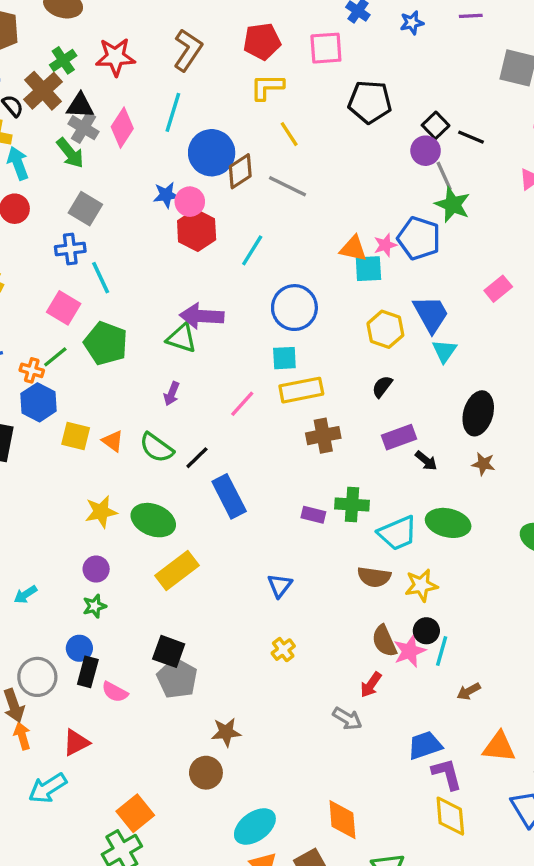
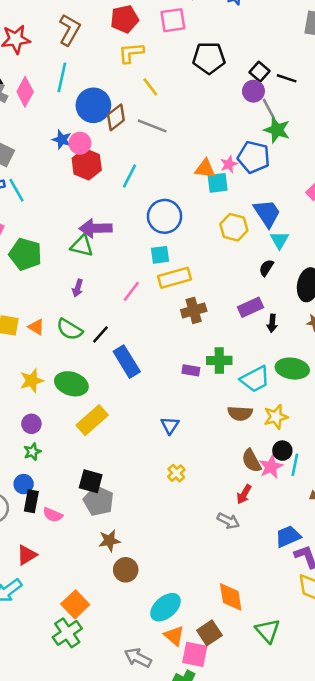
blue star: (166, 195) -> (62, 140), turned 30
cyan line: (101, 278) -> (16, 190), moved
black semicircle: (382, 387) -> (266, 268), moved
black arrow: (426, 461) -> (272, 323), turned 60
brown star: (226, 732) -> (109, 541), moved

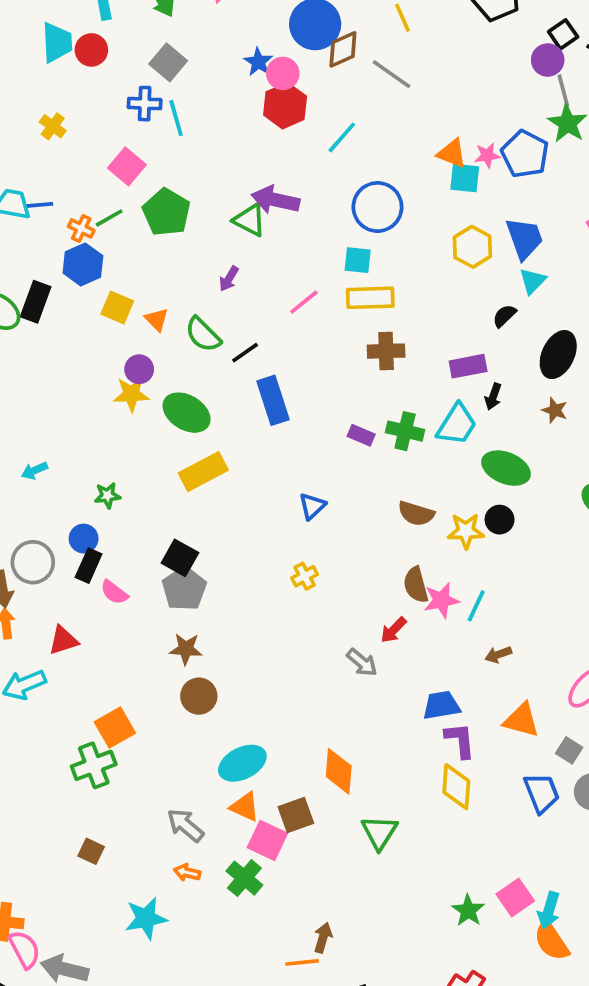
cyan trapezoid: (255, 379) -> (457, 424), moved, turned -44
purple circle: (31, 424) -> (139, 369), moved
black circle: (282, 451) -> (500, 520), moved
orange triangle: (174, 636) -> (245, 807), turned -30

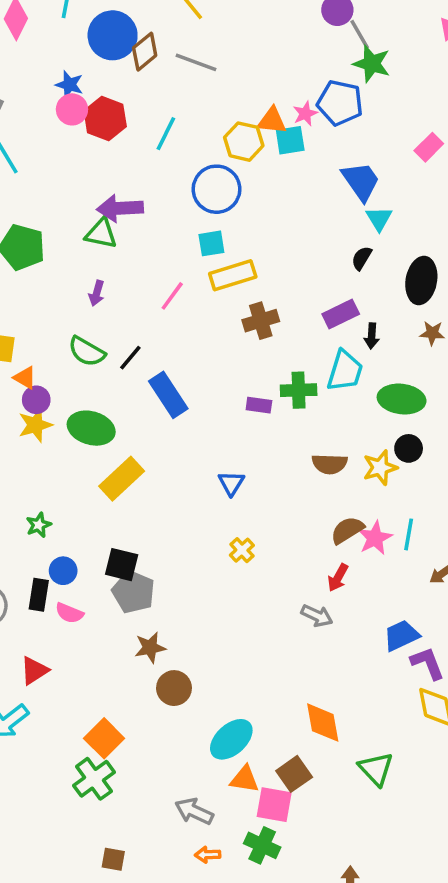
pink circle: (283, 73) -> (72, 109), moved
yellow hexagon: (472, 247) -> (244, 142), moved
orange triangle: (157, 320) -> (25, 378), moved
blue circle: (84, 539) -> (63, 571), moved
brown semicircle: (416, 585) -> (347, 530), turned 88

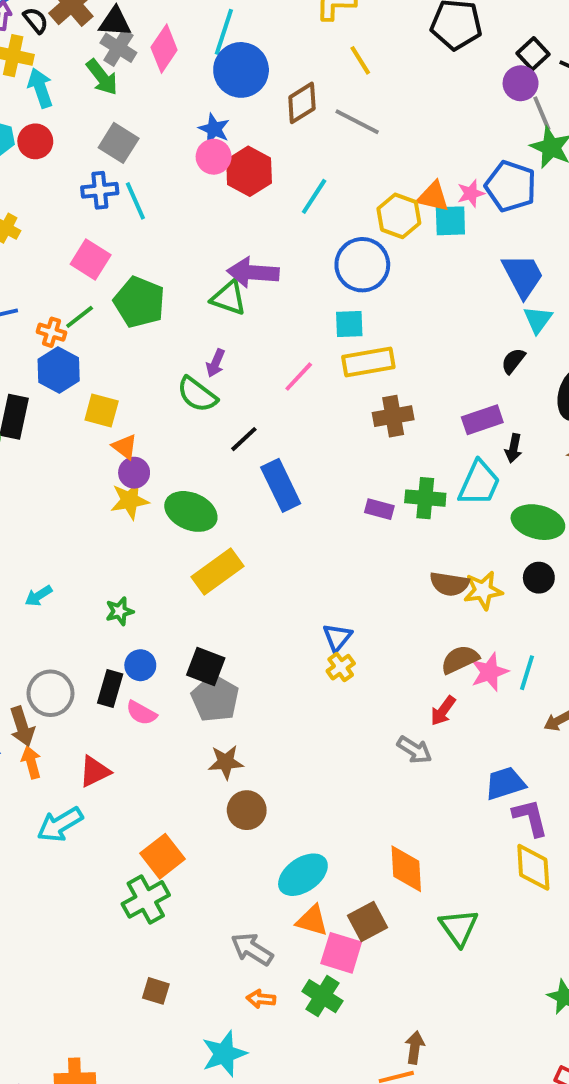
blue circle: (113, 35) -> (241, 70), moved
green semicircle: (87, 352) -> (197, 394), moved
yellow star: (380, 468) -> (483, 590), moved
blue triangle: (231, 483) -> (337, 637), moved

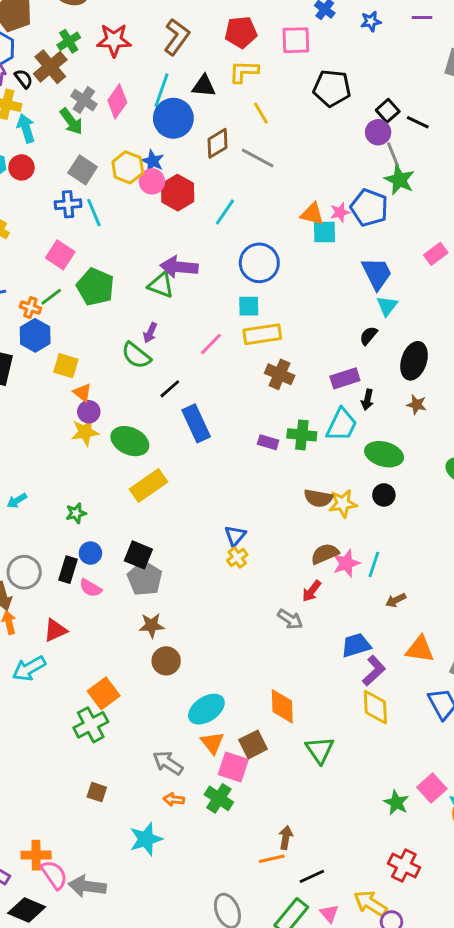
black triangle: (115, 22) -> (204, 86), moved
yellow hexagon: (399, 216) -> (128, 167), moved
brown cross: (393, 416) -> (280, 374), turned 32
purple L-shape: (530, 818) -> (374, 671), turned 60
orange triangle: (312, 921) -> (212, 743), turned 35

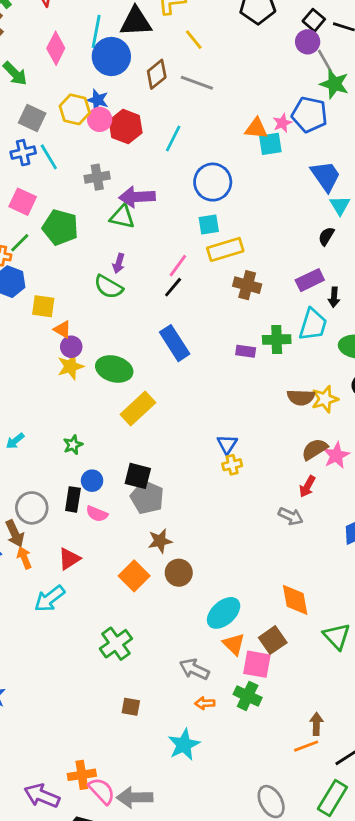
black triangle: (204, 86) -> (136, 22), size x1.4
gray cross: (84, 100) -> (97, 177), moved, turned -35
black line: (170, 389) -> (173, 287), moved
yellow cross: (237, 557) -> (232, 465), turned 30
orange square: (104, 693) -> (134, 576), moved

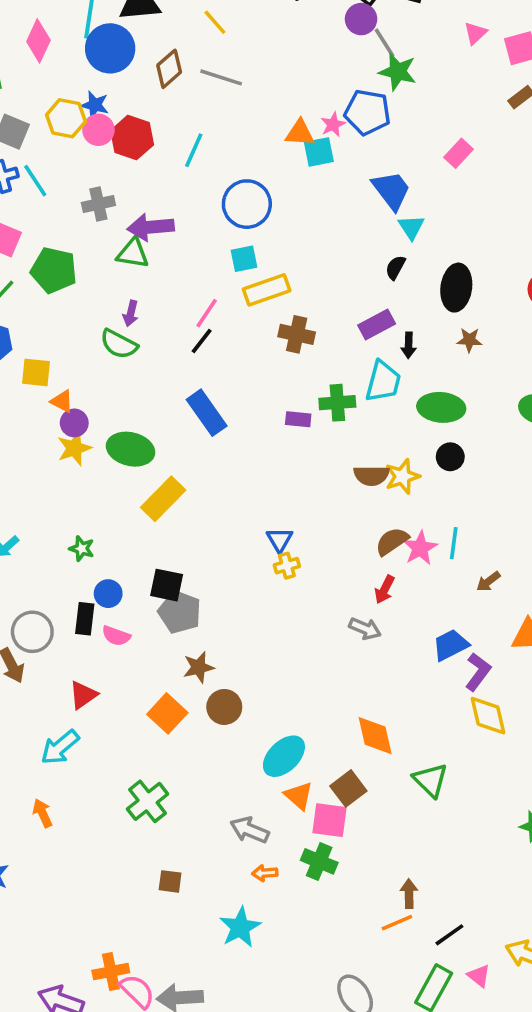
green star: (73, 445) -> (82, 549), turned -30
orange arrow: (24, 558) -> (42, 813), moved

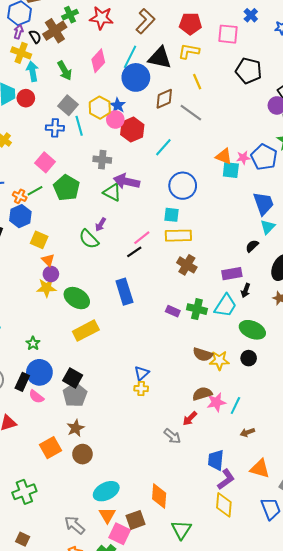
cyan line: (35, 181) -> (79, 126), moved
blue circle: (108, 594) -> (39, 372), size x1.6
blue trapezoid: (451, 645) -> (216, 460), turned -75
brown star: (199, 667) -> (75, 428), turned -30

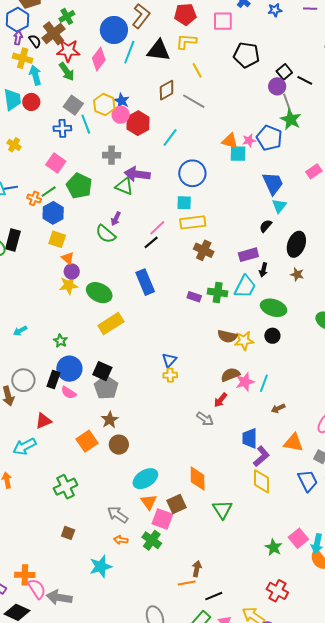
red star: (101, 18) -> (68, 51), moved
blue circle: (136, 77) -> (114, 30), moved
blue hexagon: (20, 216) -> (53, 213), moved

